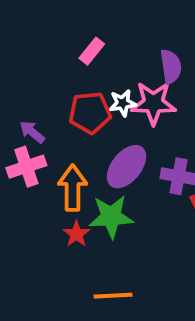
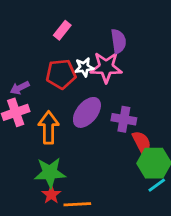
purple arrow: (32, 132) -> (20, 88), turned -66
green star: (111, 217) -> (50, 173), moved
red star: (76, 234) -> (51, 195), moved

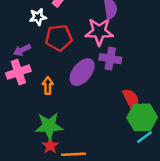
white star: (84, 67) -> (38, 17), moved
purple cross: (124, 119) -> (110, 59), moved
orange arrow: (49, 127) -> (48, 86), size x0.6

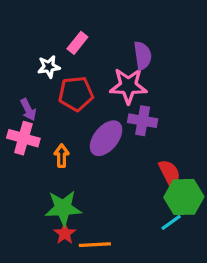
purple arrow: (22, 50) -> (28, 110), turned -91
pink cross: (18, 72) -> (23, 138), turned 35
cyan line: (145, 137) -> (171, 222), moved

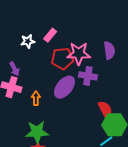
pink rectangle: (77, 43) -> (50, 35), moved
purple semicircle: (143, 56) -> (109, 50), moved
red pentagon: (76, 94) -> (62, 59), moved

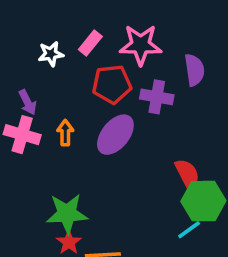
pink star: (79, 53) -> (141, 45), moved
purple cross: (88, 76) -> (157, 97), moved
orange arrow: (36, 98) -> (65, 133), moved

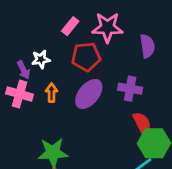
white star: (51, 54) -> (41, 59), moved
purple cross: (157, 97) -> (130, 89), moved

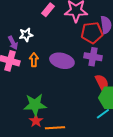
red pentagon: (86, 57) -> (92, 33), moved
purple ellipse: (89, 94) -> (62, 61), turned 65

